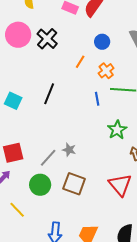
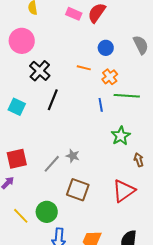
black cross: (47, 39) -> (40, 71), moved
orange line: (80, 62) -> (84, 68), turned 72
green circle: (40, 185) -> (47, 212), moved
red triangle: (120, 185) -> (124, 191), turned 35

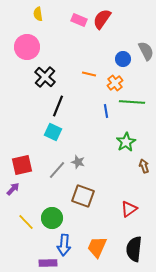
blue circle: (106, 48) -> (123, 59), moved
cyan square: (17, 107) -> (53, 132), moved
red triangle: (124, 191) -> (129, 209), moved, size x0.7

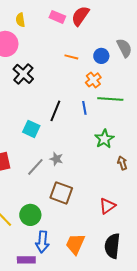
yellow semicircle: (38, 14) -> (20, 20), moved
orange line: (89, 74) -> (71, 57), moved
black line: (58, 106) -> (55, 111), moved

